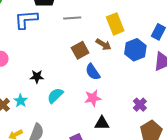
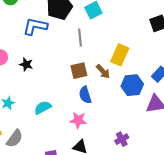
gray line: (72, 18) -> (80, 37), turned 72
yellow rectangle: (115, 24) -> (120, 55), turned 30
black star: (37, 77) -> (26, 64), moved

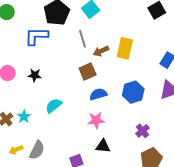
brown arrow: (103, 71) -> (101, 51), moved, turned 119
blue hexagon: (132, 85) -> (133, 92), moved
blue semicircle: (85, 95) -> (98, 94), turned 102
cyan semicircle: (43, 108) -> (54, 106), moved

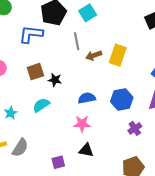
brown square: (88, 72) -> (35, 72), moved
black star: (35, 75) -> (55, 80), moved
purple cross: (142, 131) -> (135, 128), moved

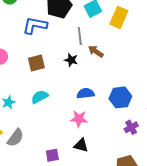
brown arrow: (94, 55) -> (96, 51), turned 49
yellow rectangle: (118, 55) -> (119, 17), moved
black star: (55, 80) -> (71, 60), moved

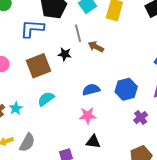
black star: (71, 60) -> (65, 54), moved
brown square: (36, 63) -> (39, 66), size x1.4

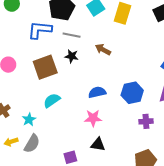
gray line: (78, 33) -> (72, 35), moved, turned -66
cyan star: (16, 108) -> (29, 119), moved
purple cross: (141, 118) -> (146, 121), turned 32

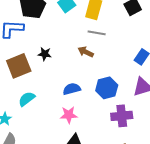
gray line: (72, 35) -> (97, 33), moved
brown arrow: (103, 50) -> (86, 52), moved
purple cross: (146, 121) -> (122, 116), size x1.5

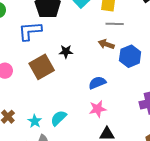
blue hexagon: (107, 88) -> (130, 56), moved
cyan semicircle: (27, 99) -> (59, 118), moved

